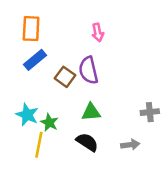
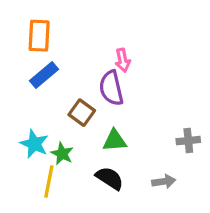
pink arrow: (98, 32) -> (123, 60), moved
brown square: (65, 77) -> (82, 113), moved

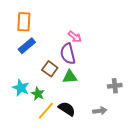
pink arrow: (123, 60) -> (75, 37), turned -40
green triangle: (115, 141) -> (70, 77), moved
yellow line: (49, 182) -> (46, 111), moved, turned 30

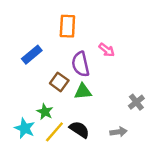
orange rectangle: (24, 22) -> (67, 26), moved
pink arrow: (75, 37) -> (107, 50), moved
gray cross: (115, 86) -> (136, 102), turned -32
cyan star: (21, 88) -> (25, 128), moved

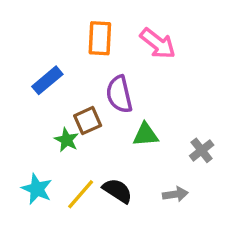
pink arrow: (107, 50) -> (158, 43), moved, size x1.5
brown square: (59, 82) -> (88, 121), turned 30
green triangle: (83, 91) -> (145, 135), moved
green star: (45, 112) -> (67, 140), moved

